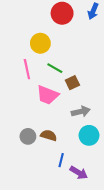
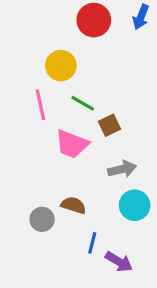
gray circle: (28, 136) -> (42, 219), moved

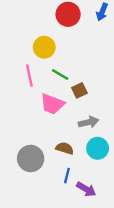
brown semicircle: (73, 205) -> (65, 148), moved
gray circle: (42, 219) -> (31, 159), size x1.5

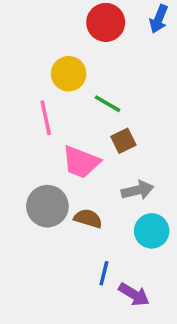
green line: (60, 74) -> (107, 104), moved
brown semicircle: (65, 148) -> (88, 219), moved
gray circle: (31, 159) -> (47, 206), moved

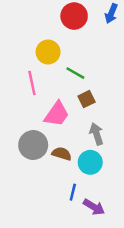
pink trapezoid: (81, 162) -> (57, 114), turned -76
gray arrow: (138, 190) -> (96, 134), turned -95
cyan circle: (152, 231) -> (90, 162), moved

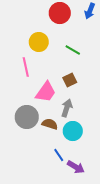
green line: (75, 73) -> (73, 50), moved
gray arrow: (96, 134) -> (67, 108), moved, turned 36
blue line: (73, 192) -> (59, 155), turned -48

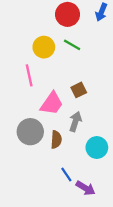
green line: (73, 50) -> (72, 45), moved
brown semicircle: (50, 124) -> (56, 140), turned 77
cyan circle: (73, 131) -> (97, 147), moved

